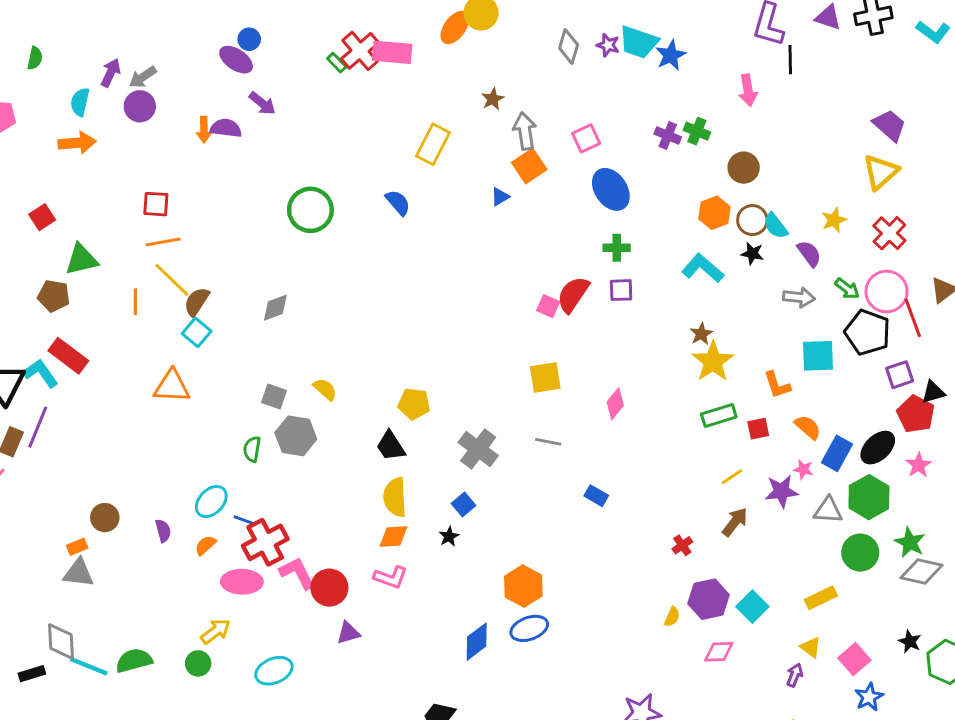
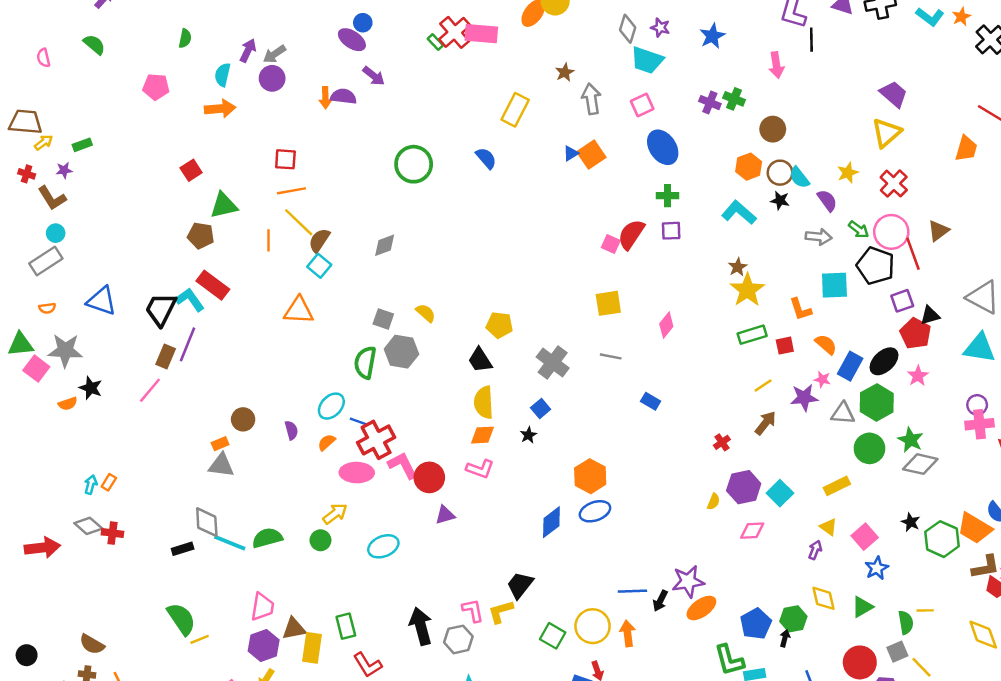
cyan trapezoid: (639, 42) -> (647, 60), moved
orange square: (529, 166) -> (591, 155), moved
green semicircle: (252, 449) -> (365, 363), size x1.5

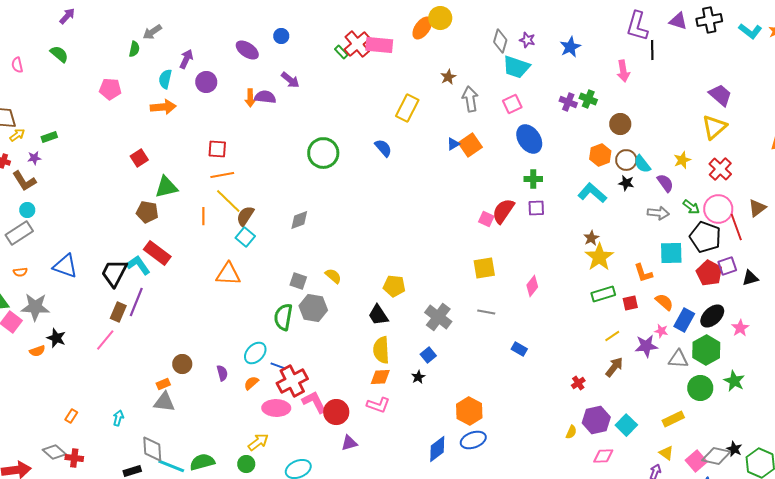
purple ellipse: (352, 40) -> (247, 50), moved
gray arrow: (275, 54) -> (152, 32), moved
red pentagon: (915, 333) -> (709, 273), moved
gray diamond: (920, 464) -> (716, 456), moved
cyan arrow: (91, 485) -> (118, 418), moved

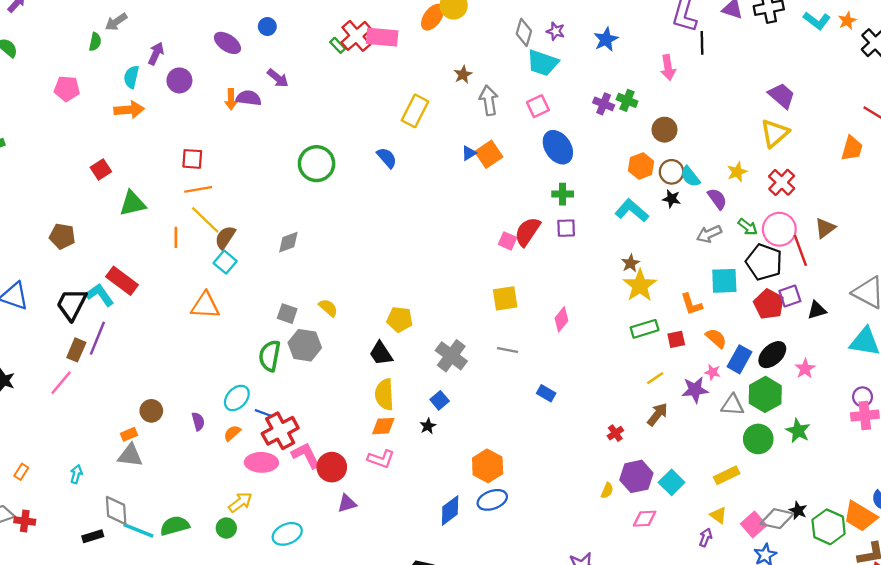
brown pentagon: (147, 212) -> (62, 236), moved
gray arrow: (658, 213) -> (709, 234), turned 150

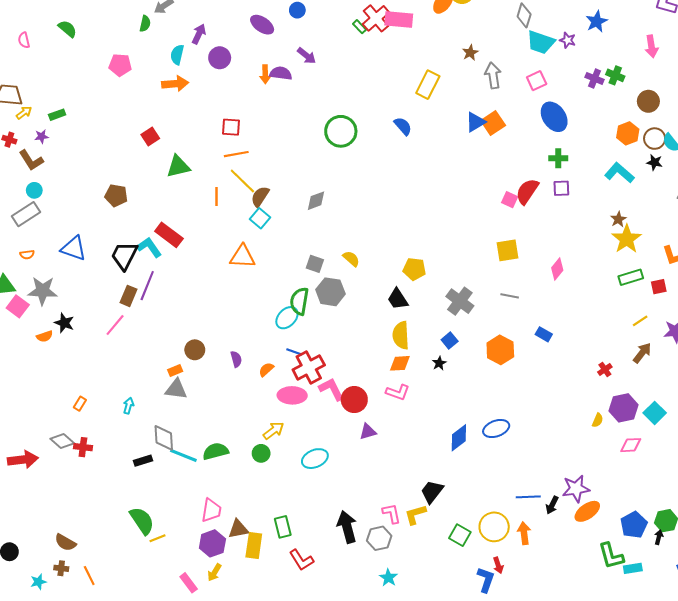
purple star: (556, 31) -> (568, 40), moved
blue triangle: (469, 153) -> (475, 122), size x1.5
cyan ellipse: (237, 398) -> (287, 318), moved
orange hexagon: (488, 466) -> (500, 350), moved

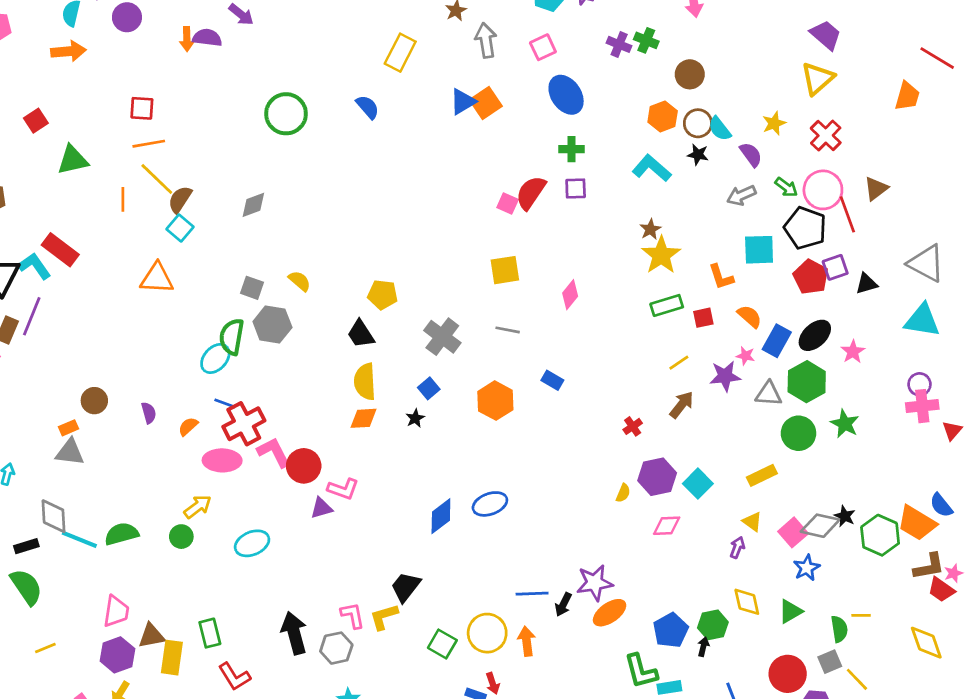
pink L-shape: (398, 392) -> (343, 489), moved
green semicircle: (142, 521) -> (26, 587), moved

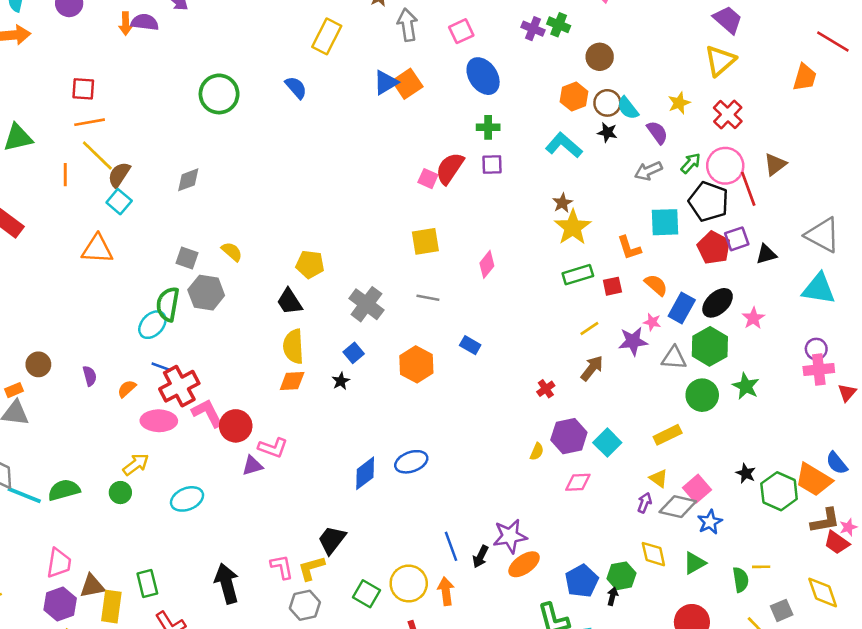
green arrow: (786, 187) -> (691, 163), turned -85
gray diamond: (820, 526) -> (678, 507), moved
blue line: (532, 594) -> (451, 546), turned 72
gray hexagon: (336, 648) -> (305, 605), moved
gray square: (830, 662) -> (782, 610), moved

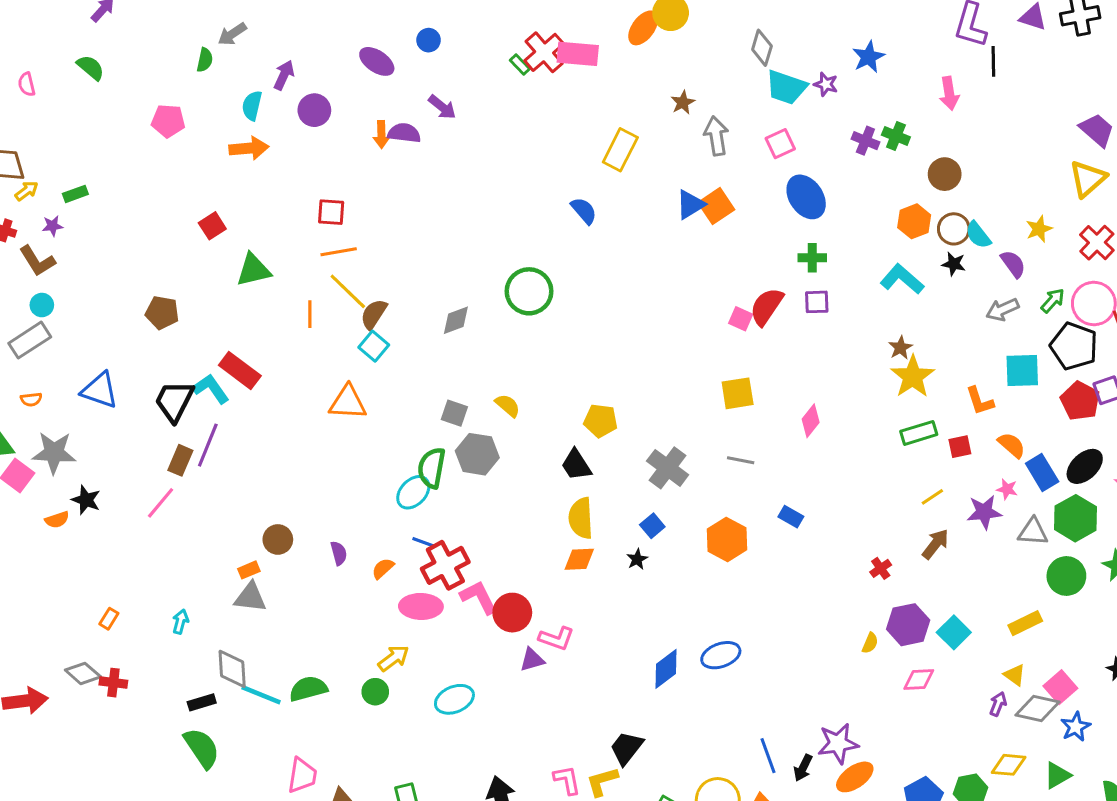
green circle: (219, 94) -> (529, 291), moved
blue rectangle: (682, 308) -> (1042, 472), turned -60
yellow diamond: (653, 554) -> (1009, 765), turned -72

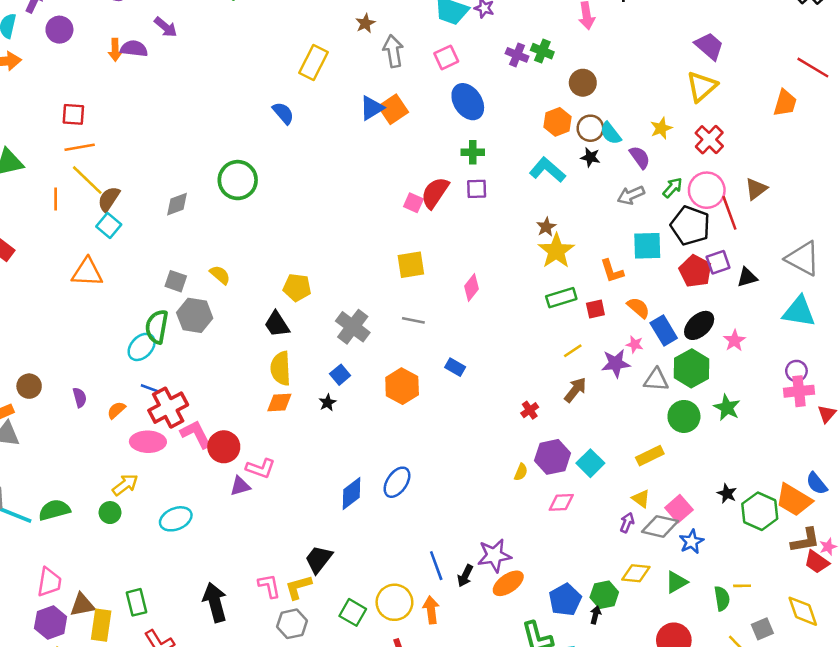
blue ellipse: (721, 655) -> (397, 482), turned -36

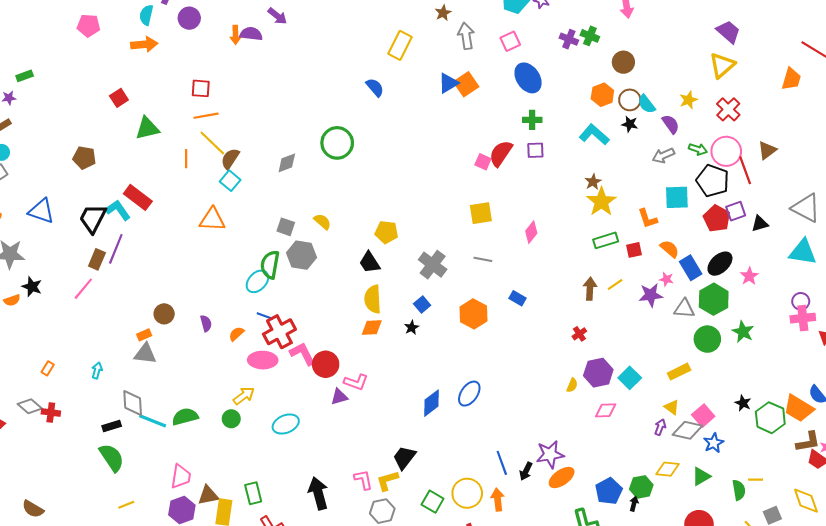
green arrow: (673, 188) -> (698, 149), turned 66
brown arrow: (575, 390) -> (590, 289), moved, turned -35

